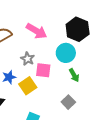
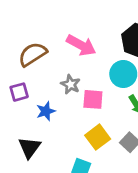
yellow square: (28, 86) -> (98, 137), moved

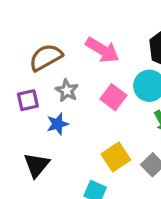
gray star: (71, 84) -> (67, 90), moved
pink square: (93, 99) -> (113, 97), moved, turned 30

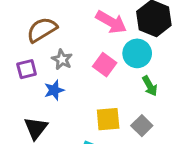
pink arrow: (102, 50) -> (111, 22), moved
yellow square: (116, 157) -> (108, 119), turned 30

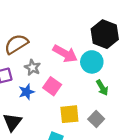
pink arrow: (111, 22) -> (65, 54), moved
pink square: (105, 65) -> (52, 86), moved

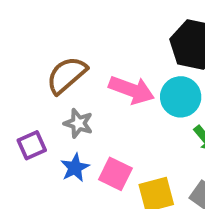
brown semicircle: (16, 44) -> (67, 75), moved
pink square: (52, 86) -> (115, 174), moved

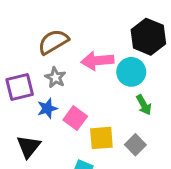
pink arrow: (132, 90) -> (97, 61), turned 144
purple square: (32, 145) -> (20, 87), size x1.4

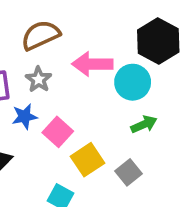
green arrow: (144, 105) -> (144, 124), turned -90
yellow square: (101, 138) -> (88, 160), turned -35

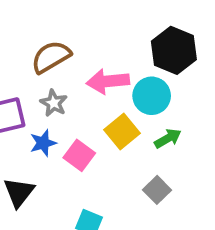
yellow square: (88, 160) -> (122, 132), moved

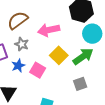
cyan circle: (152, 96) -> (92, 34), moved
green arrow: (168, 138) -> (83, 56), size x1.5
gray square: (157, 190) -> (80, 84), turned 32

